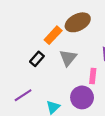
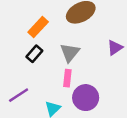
orange rectangle: (53, 35) -> (38, 27), moved
pink rectangle: (93, 76) -> (67, 78), moved

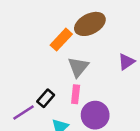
orange rectangle: (38, 27) -> (61, 40), moved
black rectangle: (34, 54) -> (46, 98), moved

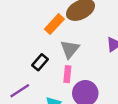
black rectangle: (46, 98) -> (40, 62), moved

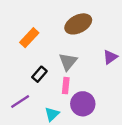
orange rectangle: (54, 24) -> (29, 38), moved

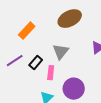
pink rectangle: (66, 86) -> (51, 73), moved
purple line: (20, 102) -> (15, 61), moved

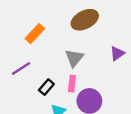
black rectangle: (36, 63) -> (46, 87), moved
pink rectangle: (51, 73) -> (72, 84), moved

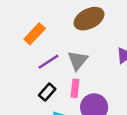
purple line: (21, 68) -> (48, 62), moved

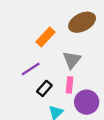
orange rectangle: (35, 34) -> (46, 37), moved
purple line: (48, 62) -> (31, 69), moved

